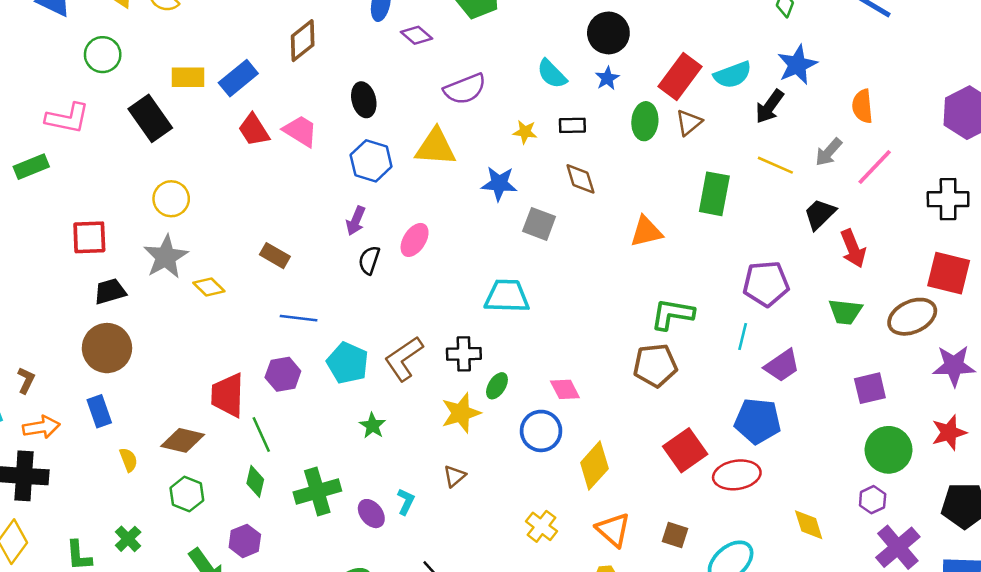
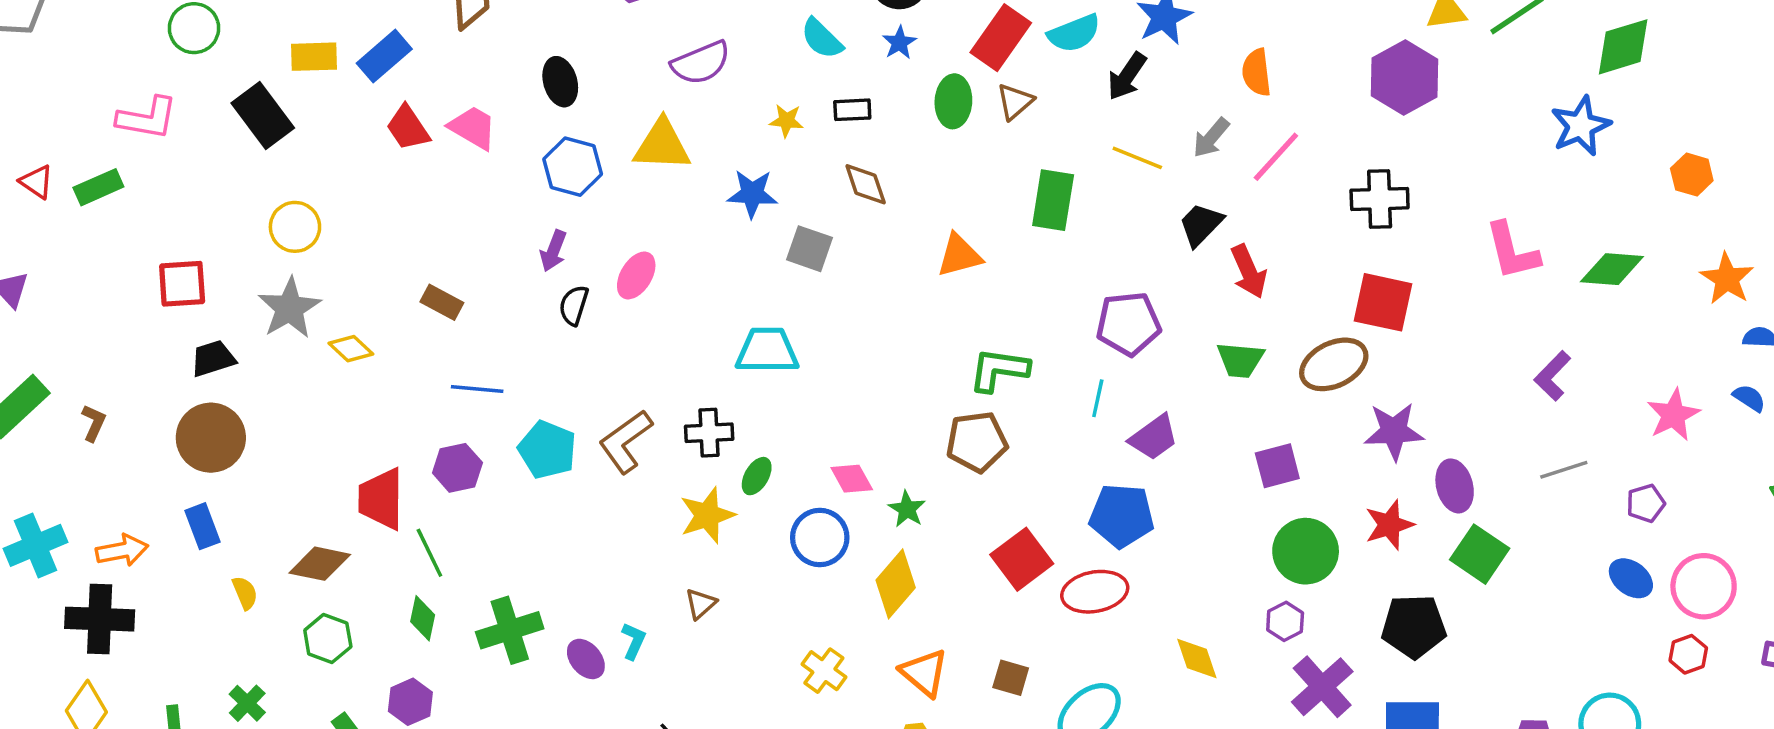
brown L-shape: (26, 380) -> (94, 423), moved
green star: (373, 426) -> (907, 509), moved

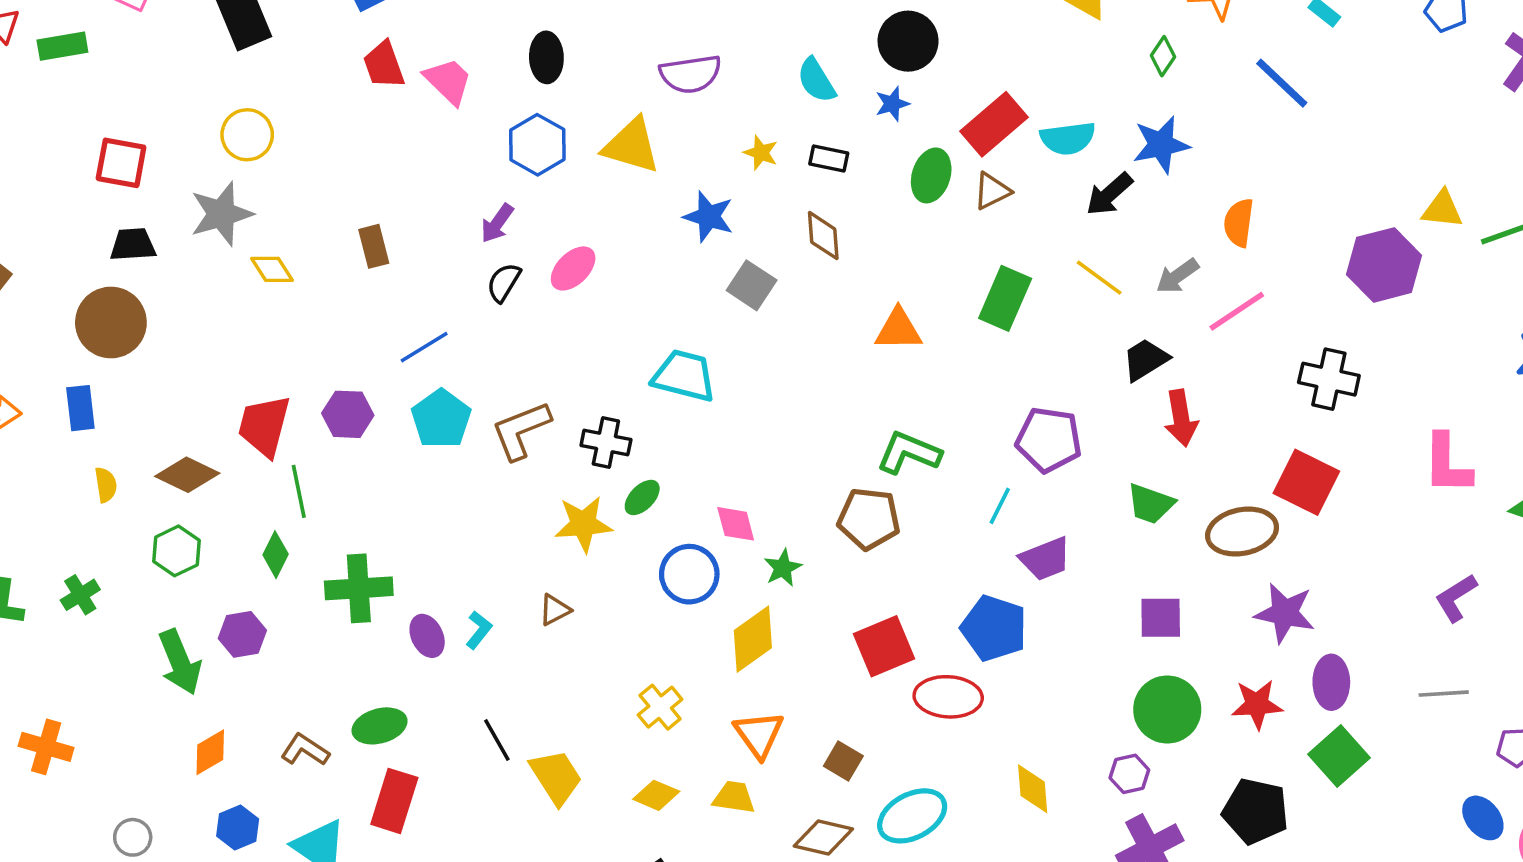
brown rectangle: (442, 302) -> (374, 246), turned 33
blue line: (477, 389) -> (424, 347), moved, turned -51

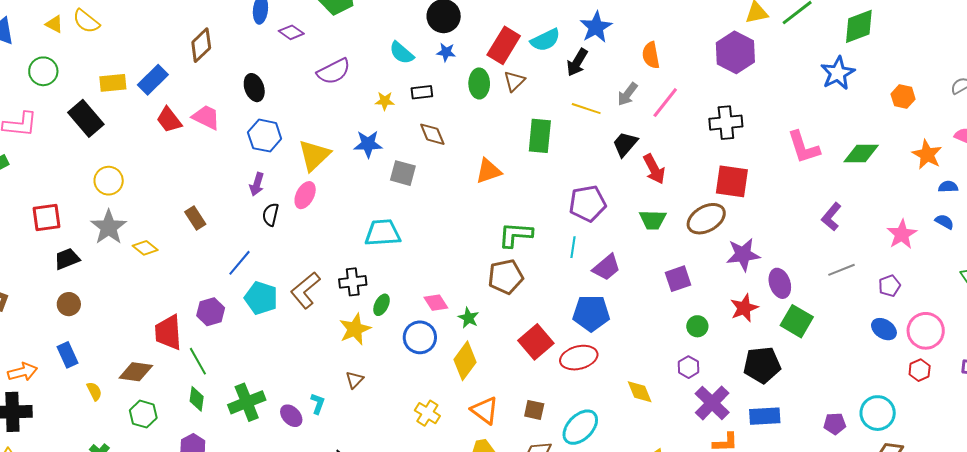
blue star: (892, 104) -> (446, 52), turned -30
yellow triangle: (631, 146) -> (314, 155), moved, turned -42
brown circle: (111, 322) -> (69, 304), size x0.6
green circle: (1167, 709) -> (697, 326), size x0.6

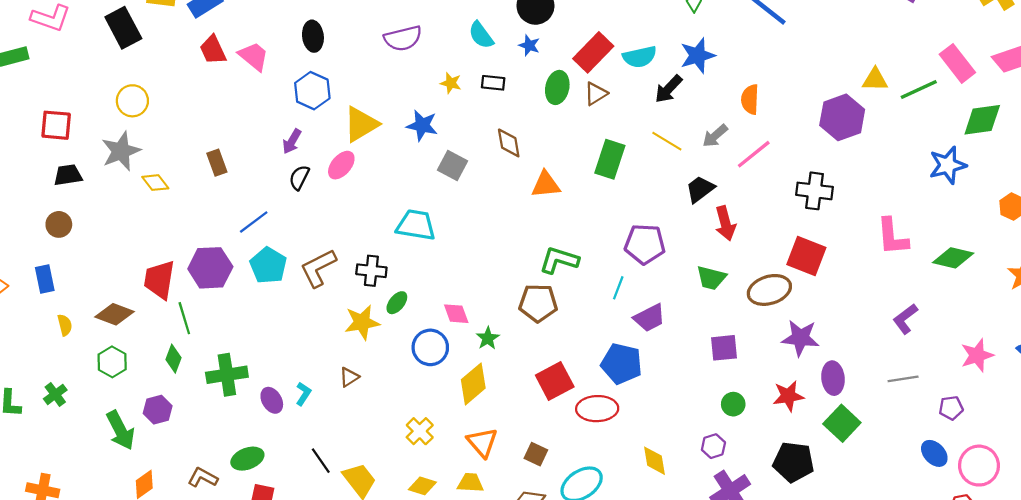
brown diamond: (432, 134) -> (509, 143), moved
purple hexagon: (211, 312) -> (210, 268), size x1.4

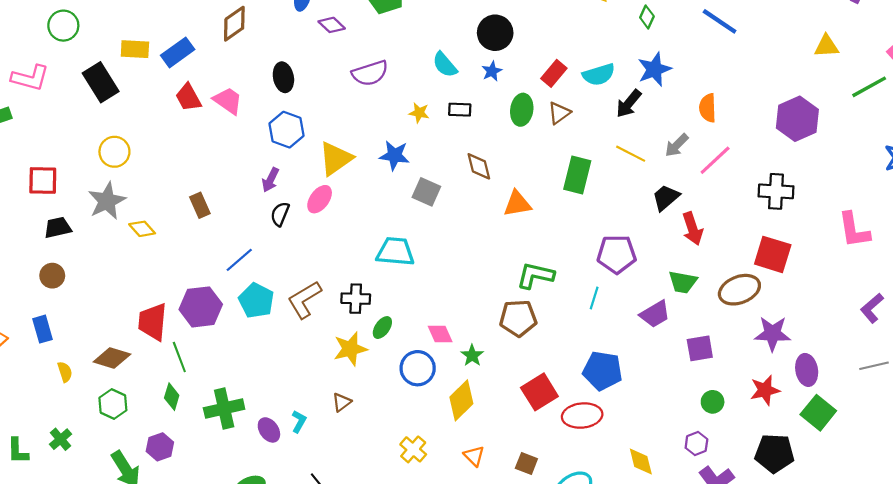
blue star: (529, 45) -> (492, 71), turned 30
red rectangle: (593, 52) -> (554, 73), size x0.7
yellow triangle: (875, 80) -> (826, 46), moved
purple trapezoid: (649, 318) -> (655, 314), moved
orange triangle: (482, 442) -> (474, 456), size x0.7

